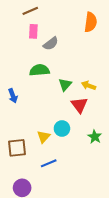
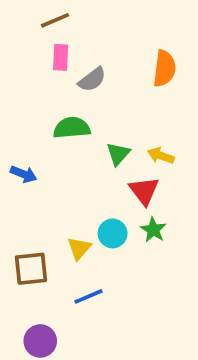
orange semicircle: (91, 22) -> (164, 68), moved
blue arrow: (13, 96) -> (24, 174), turned -48
green star: (95, 137) -> (153, 230), moved

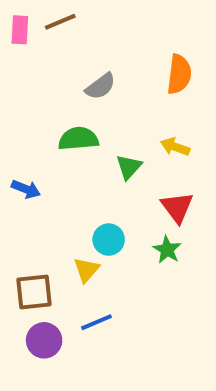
pink rectangle: (61, 57) -> (20, 30), moved
yellow arrow: (161, 156) -> (175, 147), moved
red triangle: (144, 191) -> (177, 207), moved
cyan circle: (113, 233) -> (109, 240), moved
purple circle: (40, 341) -> (44, 340), moved

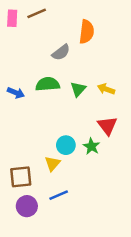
orange semicircle: (179, 74) -> (87, 32), moved
green triangle: (129, 167) -> (78, 89), moved
blue arrow: (26, 189) -> (16, 93), moved
green star: (167, 250) -> (91, 146), moved

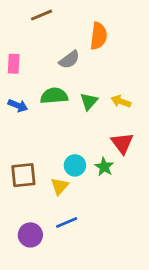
pink rectangle: (12, 18) -> (14, 64), moved
brown square: (21, 177) -> (23, 175), moved

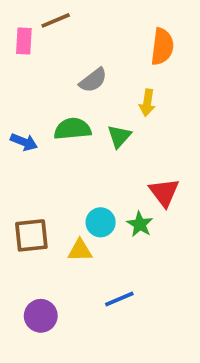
orange semicircle: (99, 36) -> (162, 47), moved
pink rectangle: (14, 64) -> (24, 41), moved
yellow arrow: (121, 101) -> (147, 103), moved, turned -102
yellow triangle: (60, 186) -> (80, 250), turned 48
blue line: (67, 222) -> (119, 299), moved

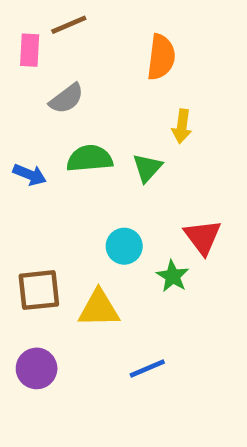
orange semicircle: (162, 47) -> (161, 57), moved
gray semicircle: (93, 80) -> (67, 99), moved
cyan circle: (101, 222) -> (124, 246), moved
yellow triangle: (80, 250) -> (99, 308), size x1.4
purple circle: (41, 316) -> (37, 368), moved

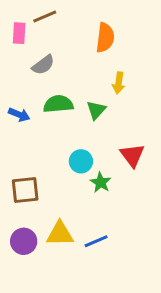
green star: (173, 276) -> (101, 182), moved
yellow triangle: (99, 308) -> (60, 234), moved

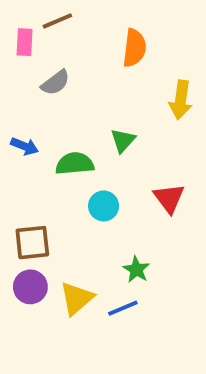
yellow arrow: (119, 83) -> (181, 100), moved, size x1.4
green semicircle: (58, 104) -> (75, 164), moved
green star: (101, 182) -> (136, 270), moved
yellow triangle: (60, 234) -> (77, 298), turned -40
purple circle: (24, 241) -> (30, 287), moved

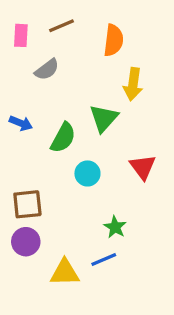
brown line: (57, 21) -> (62, 26), moved
yellow arrow: (181, 100) -> (133, 84), moved
green triangle: (123, 140) -> (104, 118), size x1.4
green semicircle: (75, 164) -> (63, 138), turned 124
yellow triangle: (77, 298) -> (65, 273), moved, turned 40

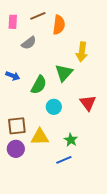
orange semicircle: (113, 40) -> (59, 25), moved
yellow triangle: (65, 273) -> (40, 137), moved

